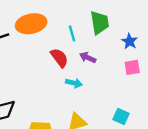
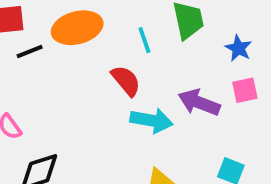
purple arrow: (88, 58) -> (199, 102), moved, size x1.5
cyan arrow: (74, 83) -> (151, 120), size x1.5

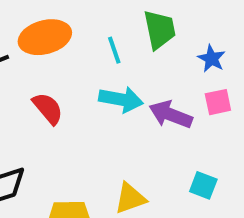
red semicircle: (126, 81) -> (48, 108), moved
cyan arrow: (151, 120) -> (121, 99), moved

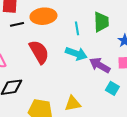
red semicircle: (48, 108) -> (39, 52), size x1.4
cyan square: (203, 185) -> (112, 88), moved

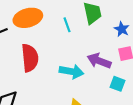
red semicircle: (39, 52) -> (30, 58), turned 35
cyan arrow: (76, 54) -> (71, 72), moved

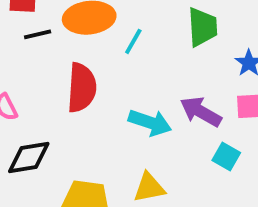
cyan line: (67, 25) -> (133, 41), moved, turned 40

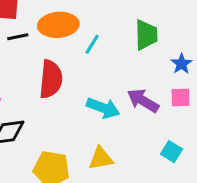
cyan square: (226, 157) -> (172, 152), moved

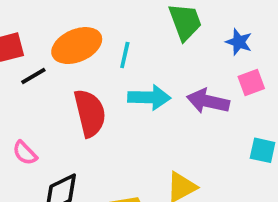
cyan arrow: (103, 108) -> (149, 97), moved

